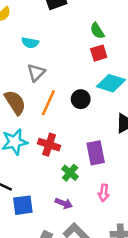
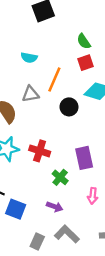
cyan semicircle: (30, 43) -> (29, 58), moved
gray triangle: (36, 73) -> (30, 94), moved, turned 36
orange line: (48, 103) -> (54, 79), moved
blue square: (23, 205) -> (16, 209), turned 30

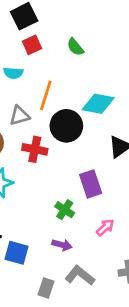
red square: (85, 63) -> (32, 45), moved
black circle: (69, 107) -> (66, 126), size x1.5
red cross: (40, 151) -> (35, 149), moved
pink arrow: (93, 196) -> (105, 227), turned -133

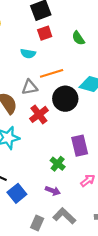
orange line: (46, 95) -> (52, 73), turned 50
red cross: (35, 149) -> (39, 114), turned 36
blue square: (17, 253) -> (17, 193), turned 30

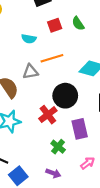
red square: (45, 33) -> (55, 25), moved
black circle: (65, 99) -> (65, 96), moved
red cross: (39, 114) -> (48, 115), moved

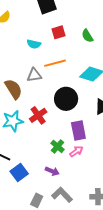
green semicircle: (78, 23) -> (87, 36), moved
red cross: (48, 115) -> (38, 115), moved
pink arrow: (88, 163) -> (76, 151), moved

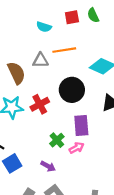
green semicircle: (87, 36) -> (93, 15), moved

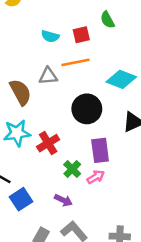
red square: (72, 17) -> (81, 35), moved
red cross: (40, 104) -> (48, 143), moved

